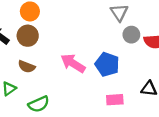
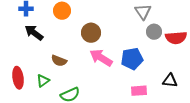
brown circle: (28, 36) -> (91, 33), moved
blue pentagon: (107, 64) -> (132, 59), turned -30

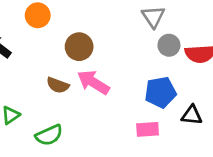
blue pentagon: (132, 59) -> (160, 92), moved
brown semicircle: (59, 61) -> (58, 85), moved

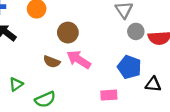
blue pentagon: (160, 92) -> (129, 67), turned 30
pink rectangle: (148, 129) -> (109, 95), moved

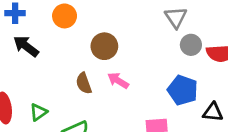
pink arrow: (79, 59) -> (118, 81), size x0.7
brown semicircle: (52, 62) -> (84, 83), turned 49

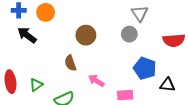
orange circle: (65, 16) -> (46, 12), moved
gray circle: (191, 45) -> (129, 34), moved
pink arrow: (118, 81) -> (96, 81), moved

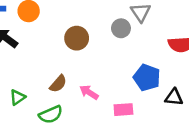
gray circle: (129, 34) -> (121, 28), moved
brown semicircle: (70, 63) -> (58, 84), moved, turned -119

